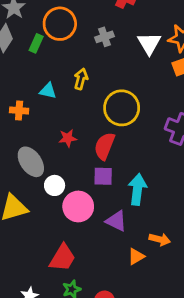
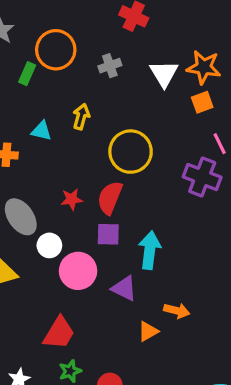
red star: (68, 138) -> (72, 199), moved

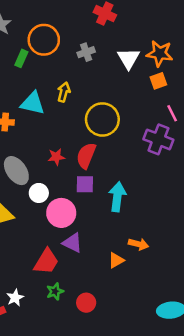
cyan triangle: (41, 131) -> (33, 103), size x1.5
purple triangle: (124, 288) -> (72, 243), moved

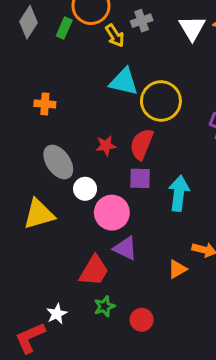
yellow arrow: (64, 92) -> (115, 36), moved, turned 132
cyan triangle: (33, 103) -> (124, 82), moved

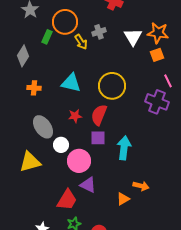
gray diamond: (29, 22) -> (23, 56), moved
cyan triangle: (124, 82) -> (71, 83), moved

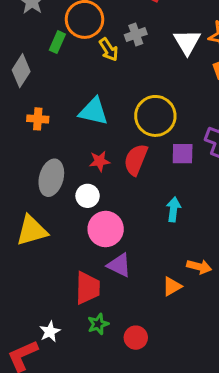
gray ellipse: (43, 127) -> (51, 178), turned 50
purple square: (98, 138) -> (183, 154), moved
white circle: (61, 145) -> (88, 196), moved
cyan arrow: (124, 148) -> (173, 209), size x0.7
red trapezoid: (67, 200) -> (88, 288), turned -30

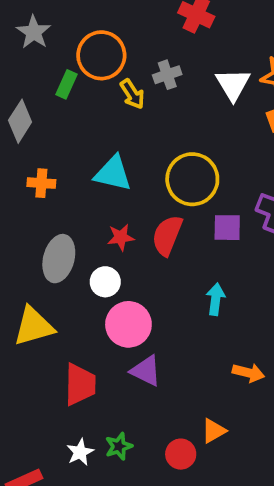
orange triangle: (172, 286) -> (214, 431), moved
red trapezoid: (88, 288) -> (80, 384), moved
white star: (50, 332) -> (80, 452), moved
red circle: (136, 338) -> (181, 454), moved

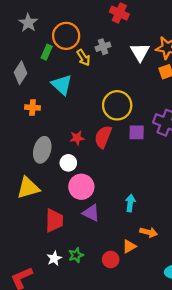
cyan triangle: (113, 173) -> (62, 85), moved, turned 30
cyan arrow: (216, 299) -> (130, 203), moved
orange arrow: (248, 373) -> (149, 232), moved

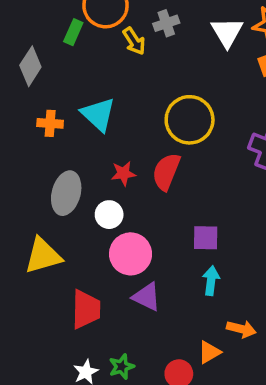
cyan triangle: (62, 85) -> (98, 114), moved
purple square: (137, 132) -> (206, 238), moved

